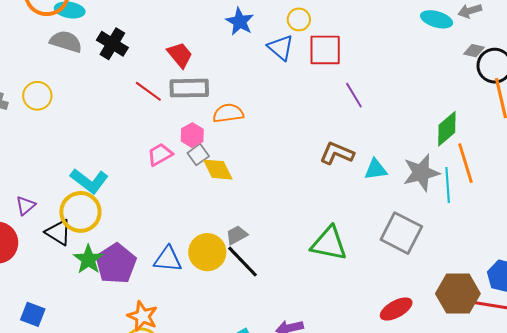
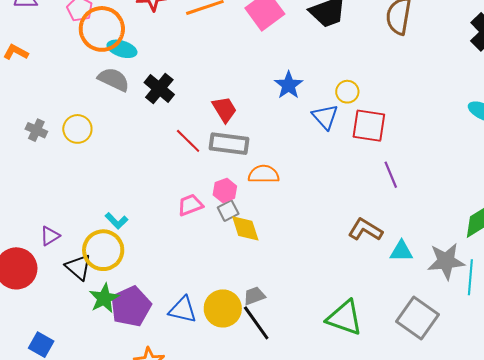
cyan L-shape: (89, 181) -> (116, 221), size x0.6

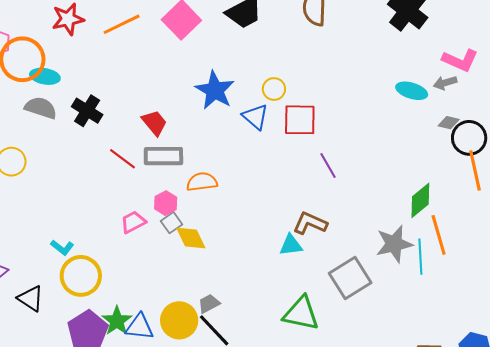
blue star: (289, 85) -> (215, 90), size x1.4
yellow circle: (103, 250) -> (81, 276), moved
cyan triangle: (401, 251) -> (291, 245), moved
green star: (104, 298) -> (117, 321), moved
gray square: (418, 318) -> (350, 278), moved, turned 30

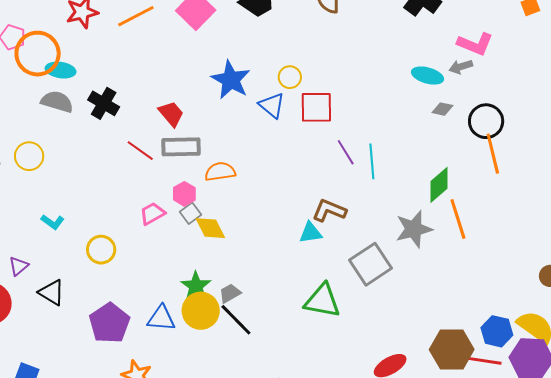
gray diamond: (449, 123) -> (442, 109), moved
cyan L-shape: (62, 247) -> (53, 222), moved
cyan line: (420, 257) -> (372, 161), moved
yellow circle: (81, 276) -> (101, 250), moved, size x0.7
green star: (117, 321) -> (196, 286), moved

